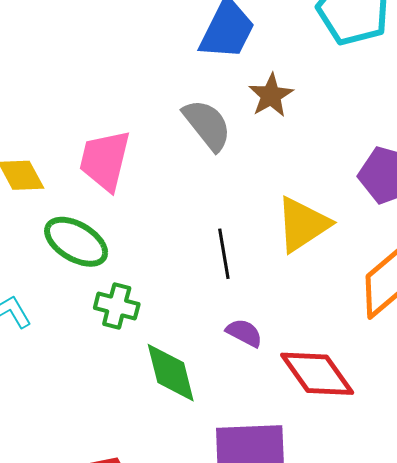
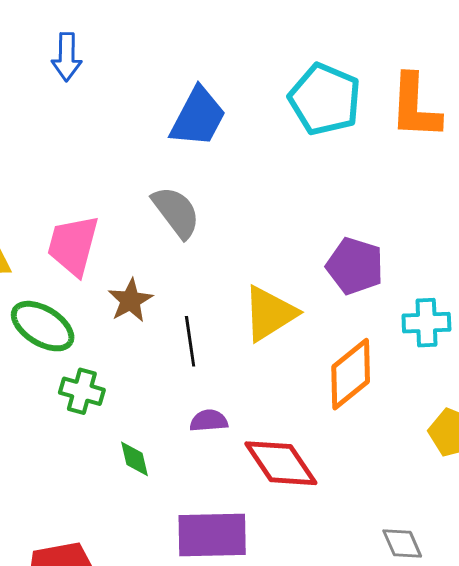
brown star: (271, 95) -> (130, 300), moved
purple semicircle: (244, 333) -> (209, 421), turned -33
green diamond: (171, 373) -> (134, 459), size x0.6

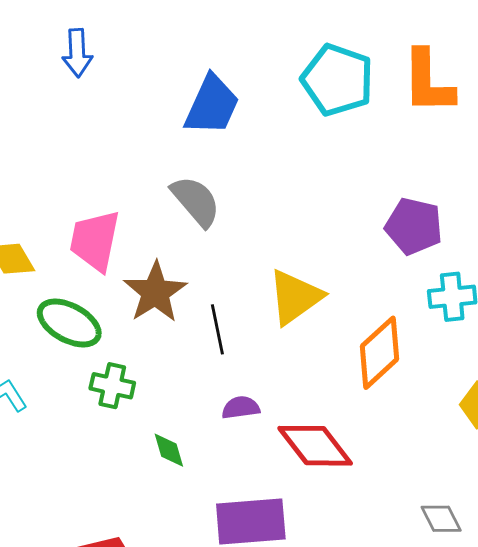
purple pentagon: (355, 266) -> (414, 226), moved
brown star: (130, 300) -> (155, 292), size x1.4

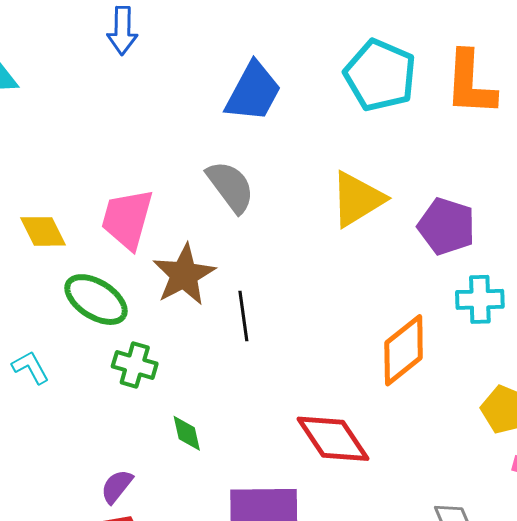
yellow triangle: (295, 297) -> (357, 199), moved
purple semicircle: (241, 408) -> (117, 486), moved, turned -48

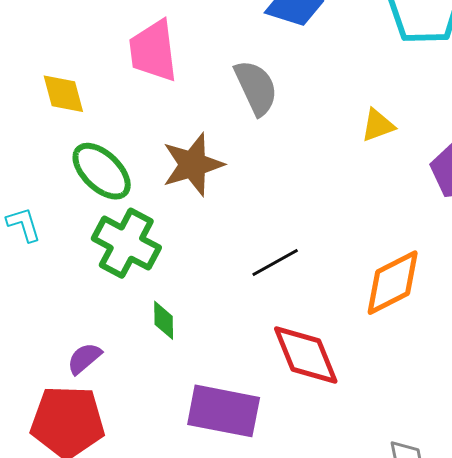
yellow triangle: (357, 199) -> (378, 125), size x0.6
pink trapezoid: (127, 219) -> (153, 51), moved, turned -34
black line: (243, 316) -> (275, 262), moved, turned 57
green cross: (135, 365) -> (126, 243), size x1.5

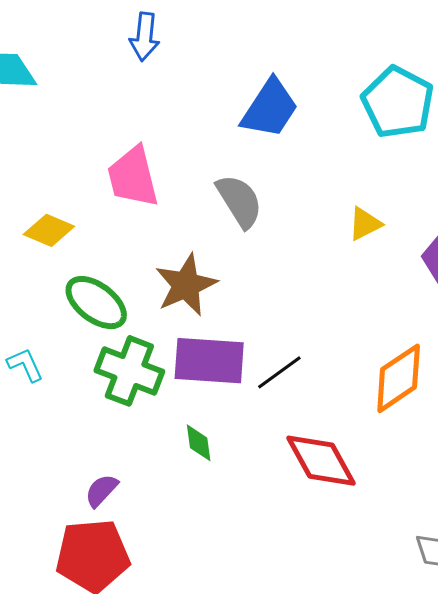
yellow diamond: (63, 94) -> (49, 230), turned -45
green diamond: (164, 320) -> (199, 443), moved
purple rectangle: (224, 411) -> (209, 361), moved

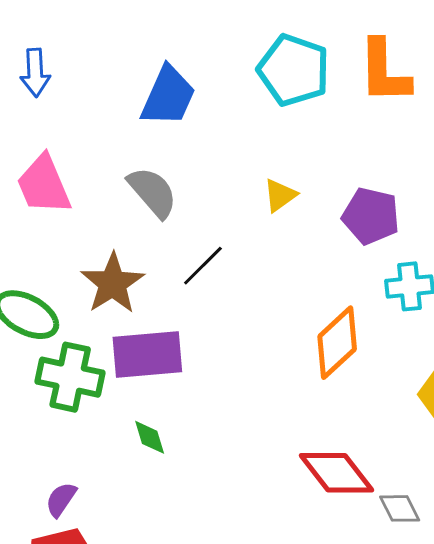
blue arrow: (145, 37) -> (35, 73), moved
black line: (279, 372) -> (203, 266), moved
red diamond: (321, 461) -> (336, 473), moved

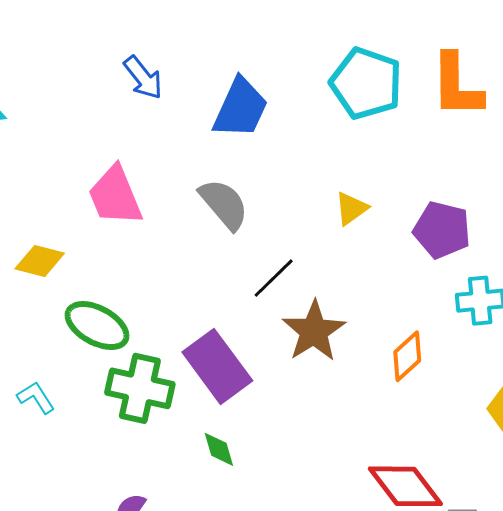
blue arrow: (35, 73) -> (143, 78), moved, turned -36
brown star: (113, 283) -> (314, 331), moved
orange diamond: (337, 343) -> (407, 356), size x0.7
purple rectangle: (147, 354) -> (217, 366), turned 58

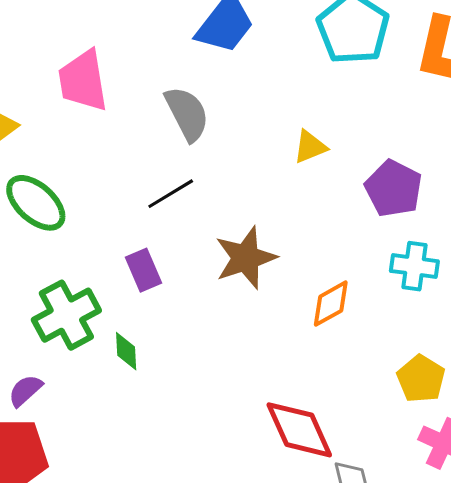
black line: (274, 278) -> (171, 194), moved
purple rectangle: (217, 366) -> (144, 270), size x0.6
green cross: (140, 388) -> (66, 315), moved, turned 36

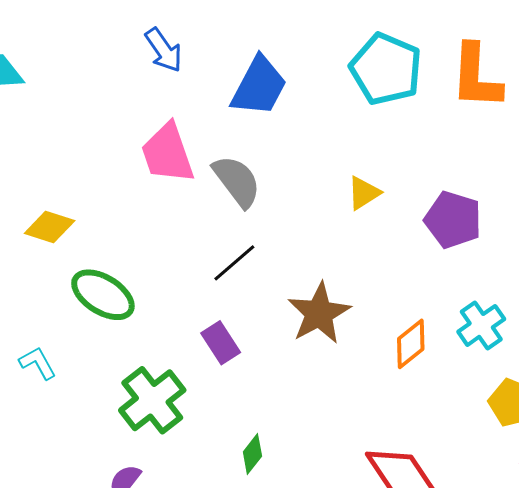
pink trapezoid: (83, 81) -> (168, 153), moved
cyan cross: (414, 266) -> (481, 325), moved, turned -33
green diamond: (126, 351) -> (252, 454), moved, turned 51

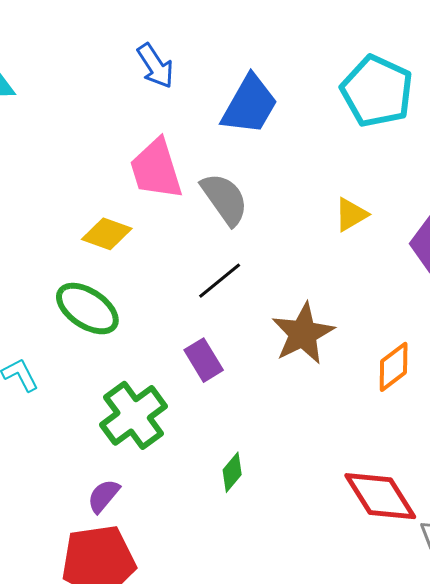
yellow diamond: (50, 227) -> (107, 234), moved

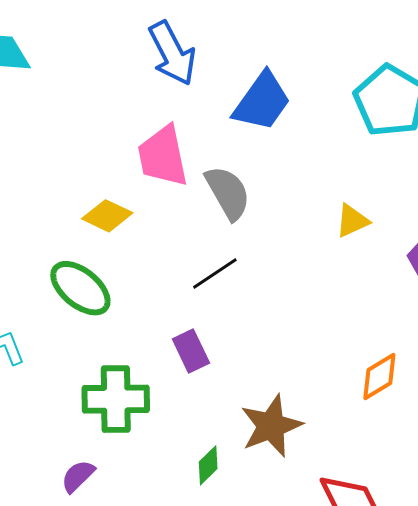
blue arrow: (155, 66) -> (172, 53), size x1.4
brown star: (303, 333) -> (271, 426), moved
green cross: (134, 415) -> (116, 399), turned 30

